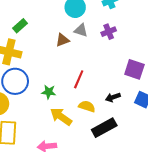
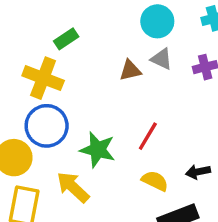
green star: (49, 92) -> (98, 150), size x1.5
yellow arrow: (61, 117) -> (73, 187), moved

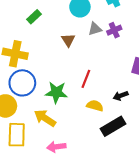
green rectangle: (66, 39) -> (34, 17), moved
gray triangle: (162, 59) -> (95, 29), moved, turned -32
brown triangle: (130, 70) -> (68, 40), turned -40

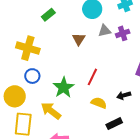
blue circle: (22, 83) -> (32, 76), size x0.6
green star: (56, 92) -> (64, 87), turned 30
black rectangle: (113, 126) -> (114, 124), size x0.7

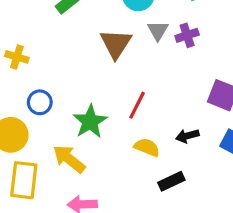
gray triangle: (105, 31) -> (158, 31), turned -48
brown triangle: (79, 39) -> (116, 44), size x1.5
yellow cross: (28, 48) -> (17, 57), moved, size x0.6

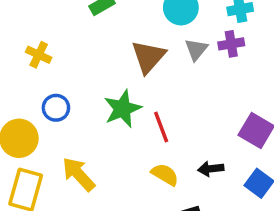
purple cross: (187, 35) -> (231, 44), moved
red line: (137, 105) -> (161, 127), turned -56
green star: (90, 122) -> (122, 109), moved

